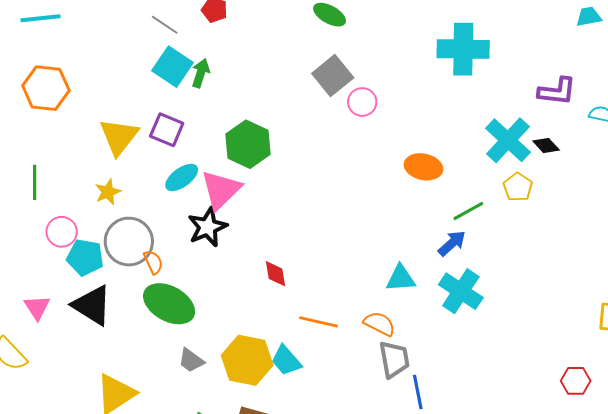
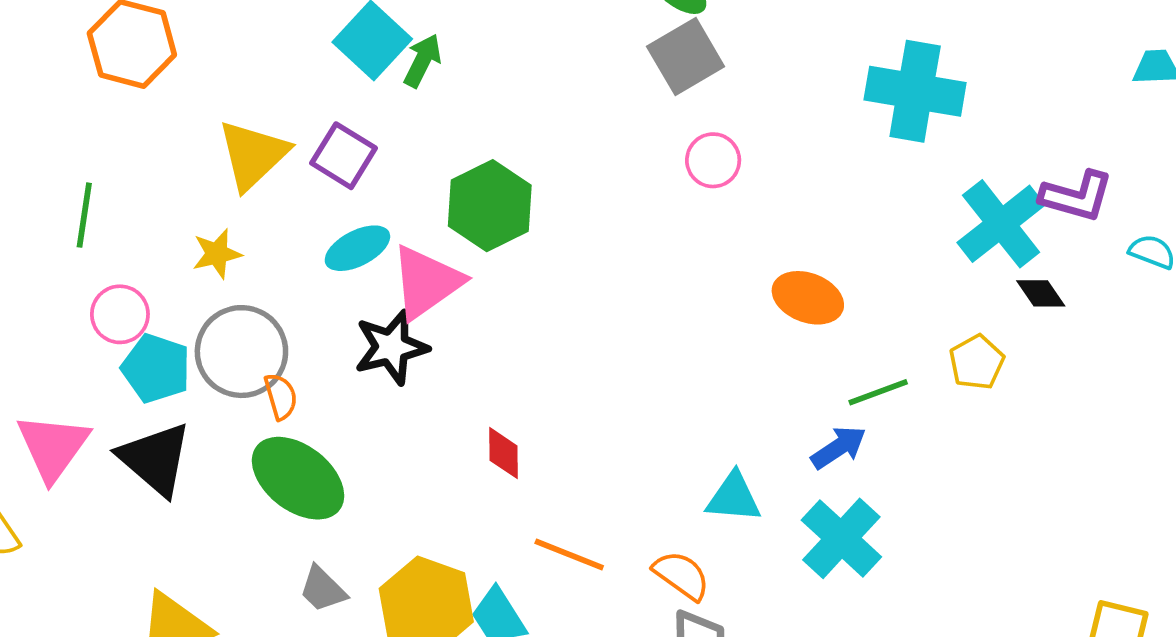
gray square: (333, 76) -> (686, 56), moved
cyan cross: (508, 140) -> (1001, 224), moved
pink triangle: (37, 307) -> (53, 447), size x1.5

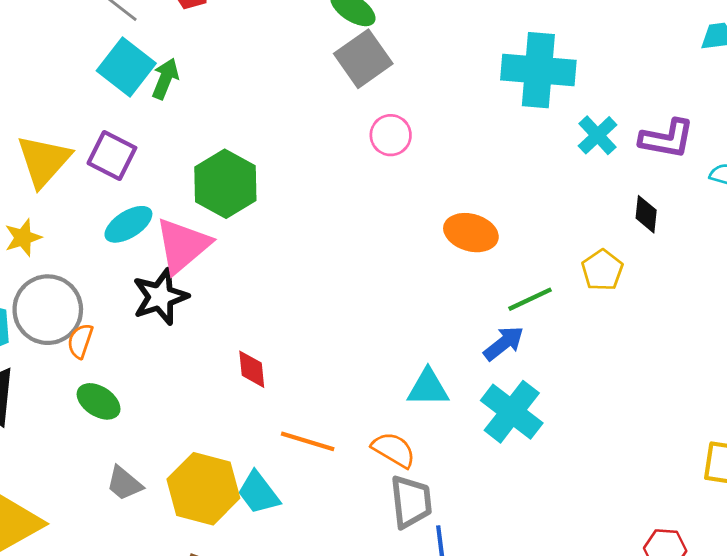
cyan cross: (1001, 224) -> (598, 135), moved, size x0.6
black diamond: (1041, 293) -> (646, 214), turned 45
orange semicircle: (281, 396) -> (80, 341), turned -140
green ellipse: (298, 478) -> (99, 401), size x0.6

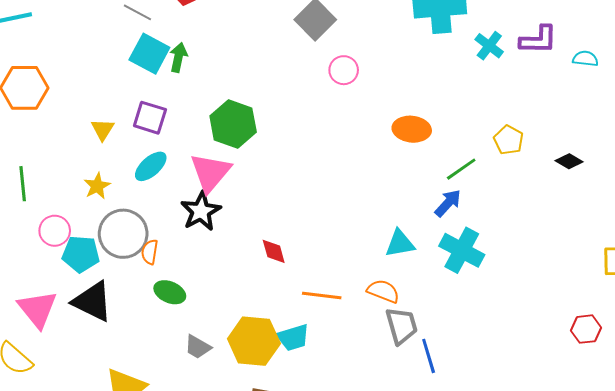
yellow triangle: (44, 161) -> (103, 129), size x0.6
black diamond: (646, 214) -> (569, 161), moved, turned -56
cyan ellipse: (128, 224) -> (151, 166), moved
cyan trapezoid: (258, 493) -> (293, 338), turned -60

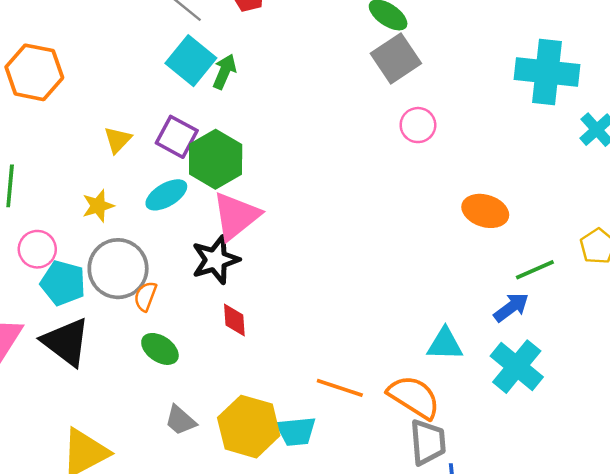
green hexagon: (233, 124) -> (216, 159), moved
red diamond: (274, 251) -> (234, 320), moved
orange semicircle: (383, 291) -> (414, 397), size x1.4

